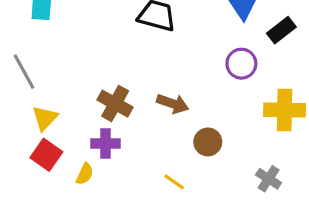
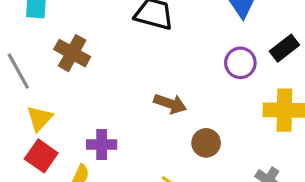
black rectangle: (281, 30) -> (284, 48), moved
brown cross: (115, 104) -> (72, 53), moved

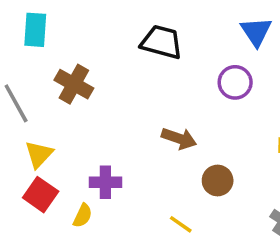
purple circle: (240, 63) -> (235, 82), moved

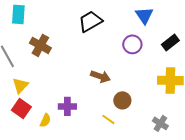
black trapezoid: (161, 42) -> (90, 21), turned -45
purple cross: (105, 182) -> (67, 106), moved
yellow line: (181, 224) -> (108, 119), moved

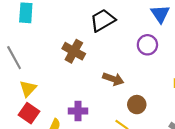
brown cross: (40, 45) -> (74, 51), moved

